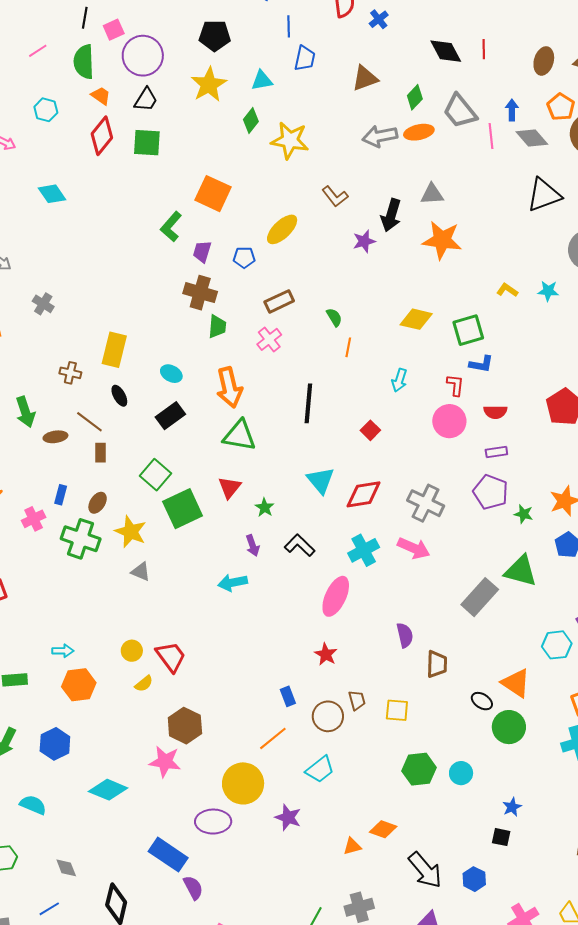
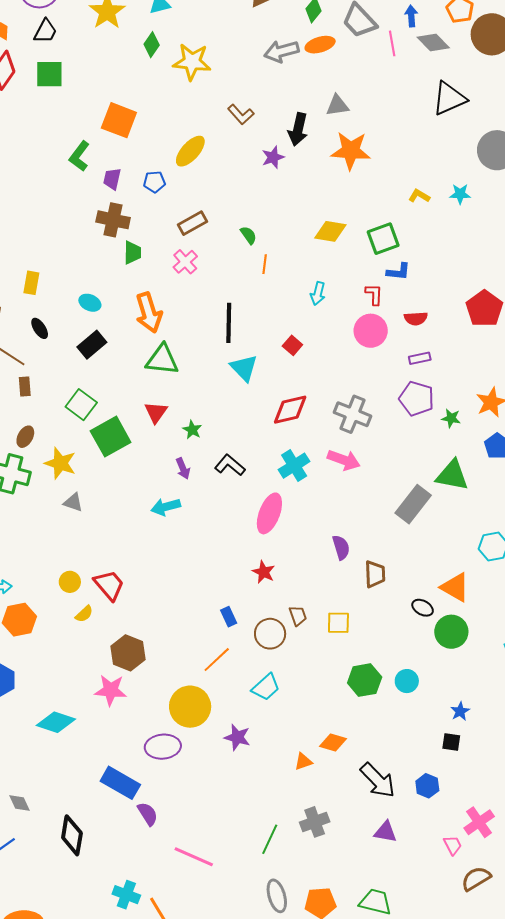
yellow rectangle: (114, 350) -> (31, 283), size x0.7
cyan triangle: (321, 480) -> (244, 368), moved

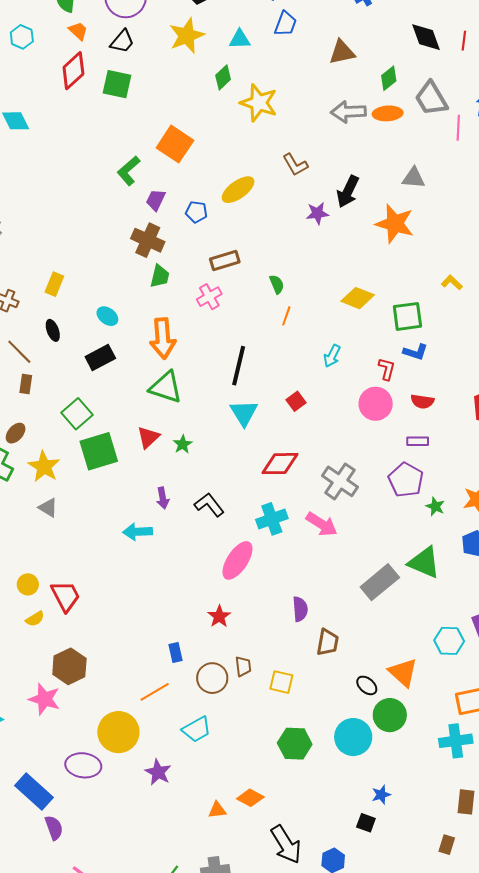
gray triangle: (337, 106) -> (414, 178), moved
green star: (192, 430) -> (183, 444), moved
cyan circle: (407, 681) -> (353, 737), moved, size x1.6

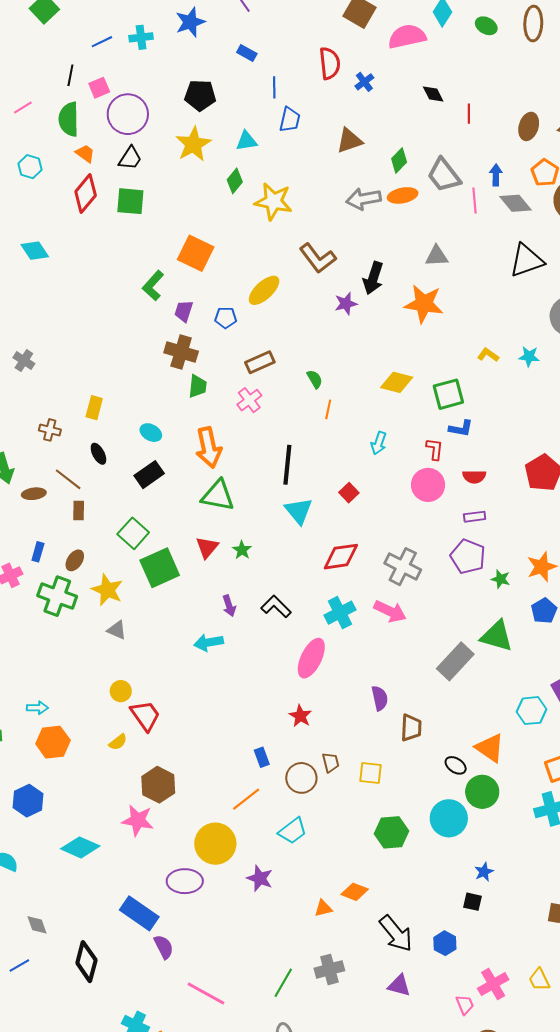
black diamond: (426, 37) -> (433, 94), moved, size x0.7
brown L-shape: (295, 165) -> (318, 258), size x1.4
yellow circle: (28, 584) -> (121, 691), moved

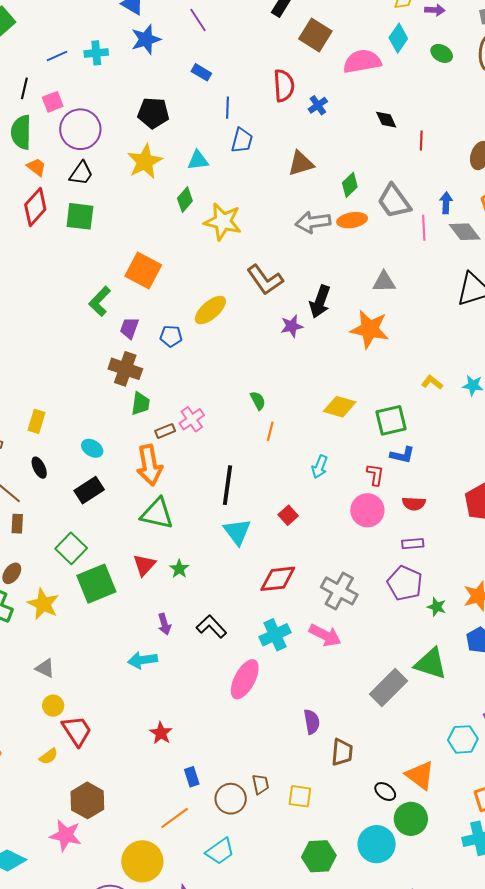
brown rectangle: (260, 362) -> (165, 431), moved, size x0.7
gray triangle: (117, 630) -> (45, 668), moved
red star: (300, 716) -> (161, 733), moved

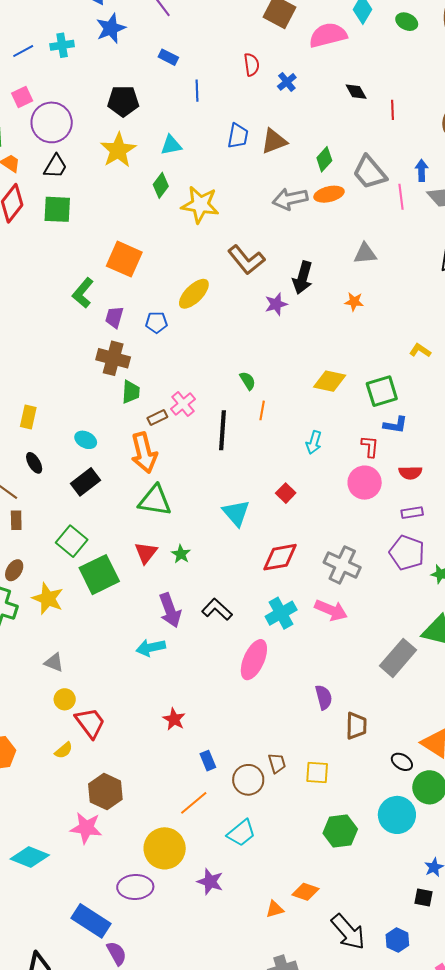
red semicircle: (284, 85) -> (252, 65), size x0.7
blue trapezoid: (242, 140) -> (238, 136), moved
orange star: (370, 329) -> (354, 302), size x0.5
black line: (228, 485) -> (223, 430), moved
purple arrow: (164, 624) -> (170, 610), size x1.6

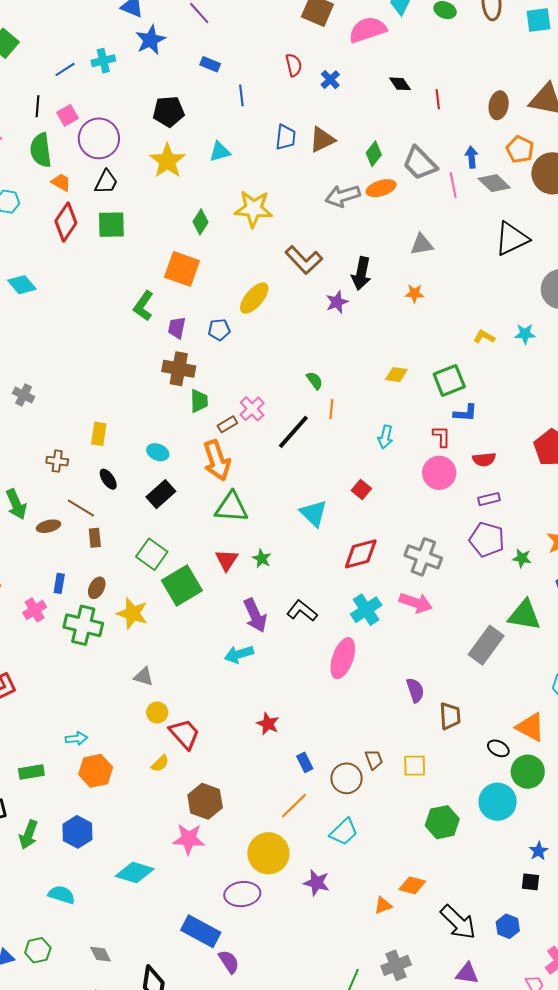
green diamond: (161, 185) -> (201, 222), moved
yellow diamond: (330, 381) -> (396, 375), size x0.7
black line: (223, 430) -> (293, 432), turned 42

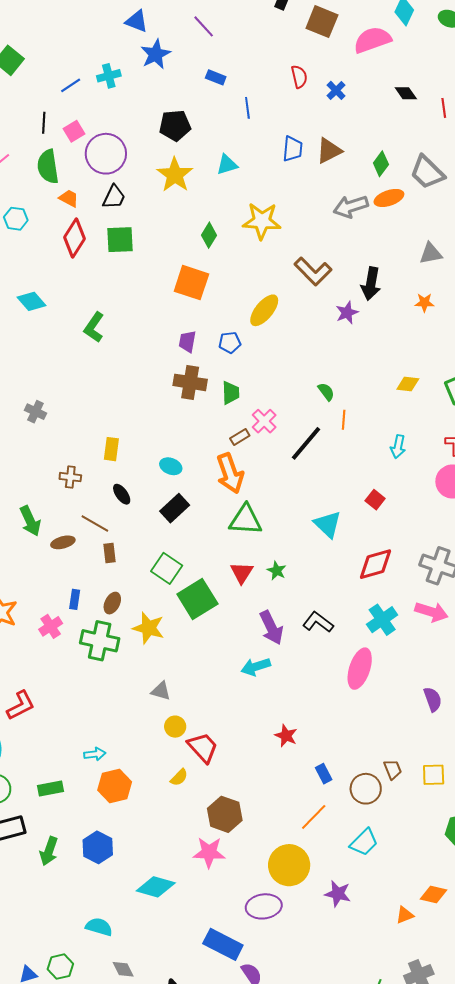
green L-shape: (143, 306) -> (94, 327), moved
green trapezoid: (199, 401) -> (231, 393), moved
cyan semicircle: (62, 895) -> (99, 927), moved

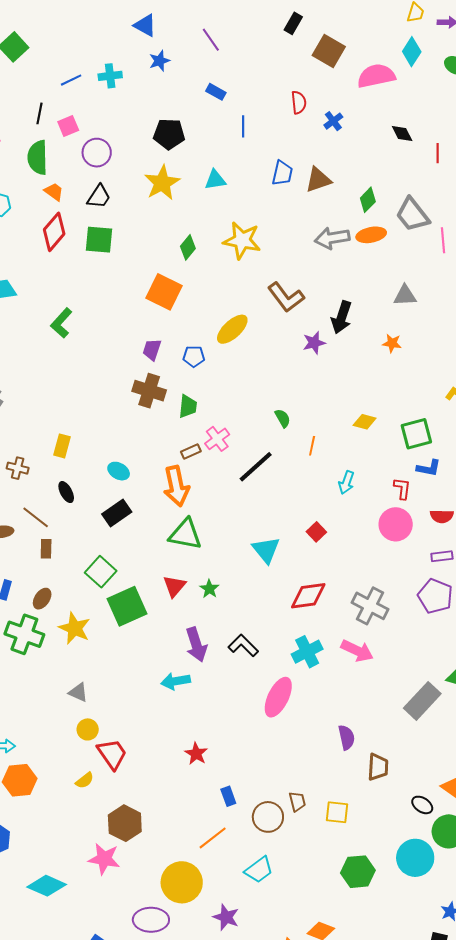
blue star: (156, 54) -> (159, 61), size x0.7
purple circle: (106, 154) -> (97, 153), size x0.7
orange line: (344, 420) -> (312, 446), moved

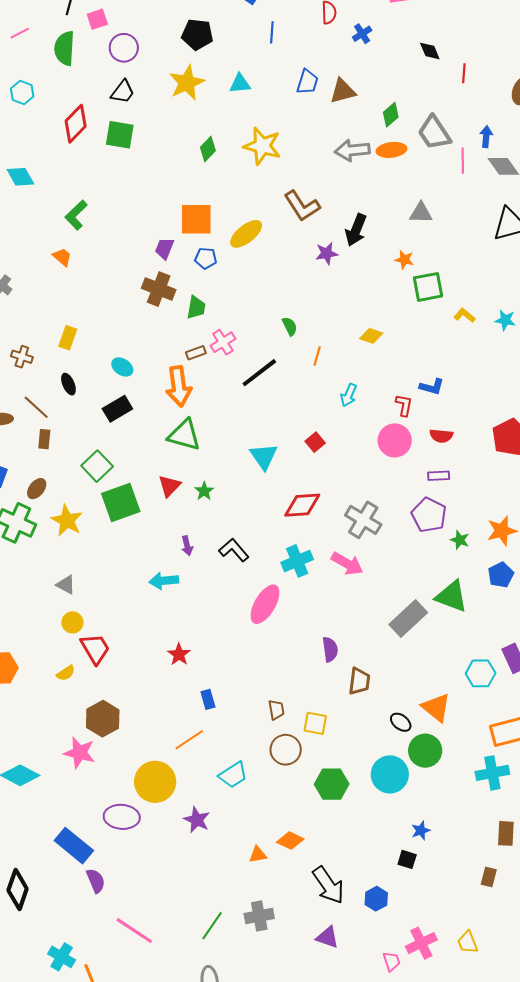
orange trapezoid: (54, 192) -> (62, 257), moved
orange square: (164, 292) -> (196, 219), moved, turned -30
green square: (416, 434) -> (428, 287), moved
purple arrow: (196, 645) -> (187, 546), size x0.6
brown circle: (268, 817) -> (286, 750), moved

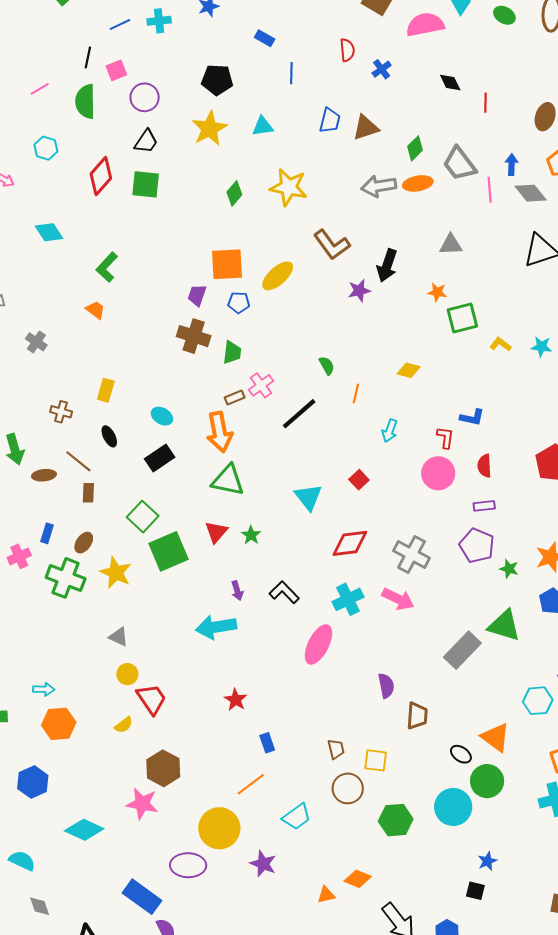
red semicircle: (441, 436) -> (484, 466), turned 85
cyan arrow: (164, 581) -> (216, 627), size x1.4

